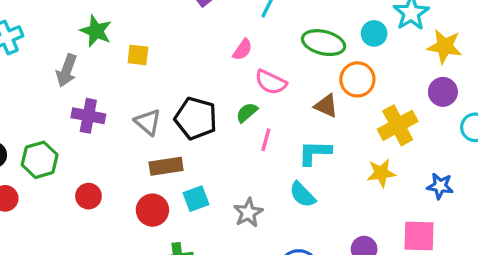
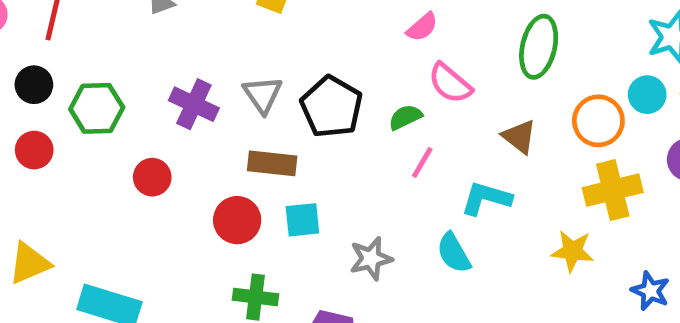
cyan circle: (374, 33) -> (647, 95), moved
green ellipse: (324, 43) -> (539, 47), turned 75
orange circle: (357, 79) -> (598, 121), moved
purple cross: (88, 116) -> (194, 104), moved

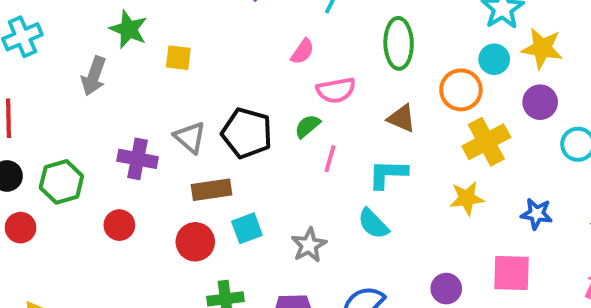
pink semicircle: (450, 83) -> (336, 90), turned -36

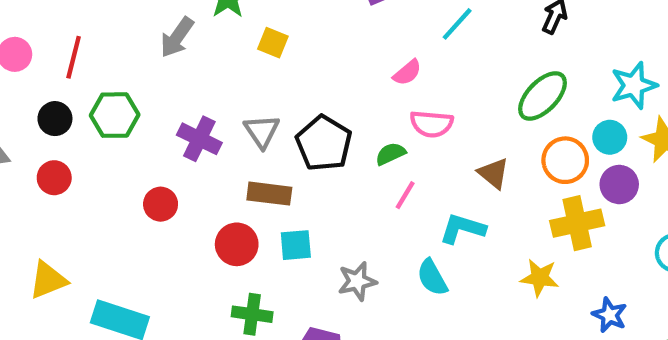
green ellipse: (399, 43) -> (543, 96), moved, turned 30
purple circle: (540, 102) -> (619, 184), moved
green hexagon: (61, 182) -> (115, 115), moved

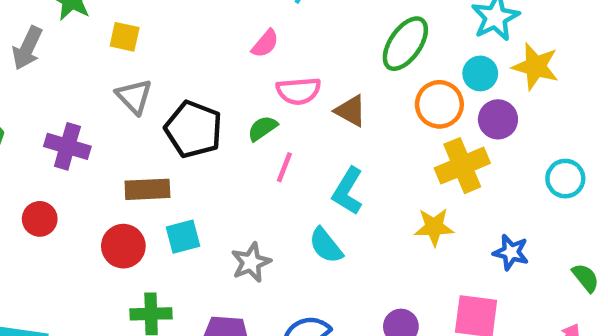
gray triangle: (262, 131) -> (134, 96), moved
brown triangle: (493, 173) -> (351, 111), moved
cyan L-shape: (462, 229) -> (348, 191), turned -66

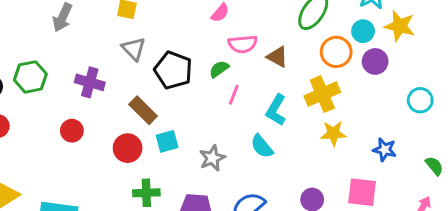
yellow cross: (462, 166) -> (322, 94), moved
brown rectangle: (147, 189) -> (143, 110), turned 48

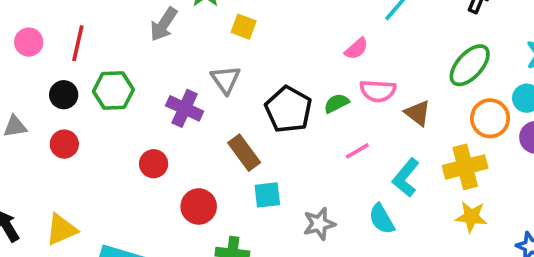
gray triangle: (134, 49) -> (226, 80), moved
green semicircle: (219, 69) -> (336, 103), moved
pink line: (234, 95) -> (357, 151), turned 30
red circle: (128, 148) -> (199, 206), moved

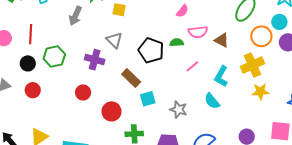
green semicircle: (336, 103) -> (177, 43), turned 32
gray star: (319, 224) -> (179, 110), turned -30

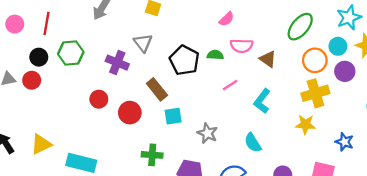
yellow cross: (252, 65) -> (315, 93), moved
red circle: (33, 90) -> (32, 80), moved
cyan semicircle: (212, 101) -> (253, 143), moved
red circle: (112, 111) -> (130, 113), moved

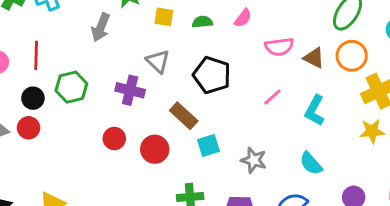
pink semicircle: (227, 19) -> (243, 18), moved
green semicircle: (215, 55) -> (202, 22), moved
orange circle: (315, 60) -> (352, 56), moved

